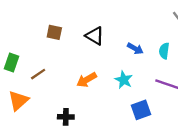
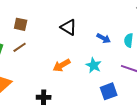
brown square: (54, 32) -> (21, 24), moved
brown line: (38, 74) -> (20, 47), moved

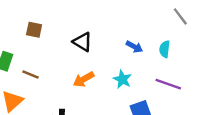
black triangle: (69, 27) -> (82, 42), moved
brown line: (20, 47) -> (30, 74), moved, turned 56

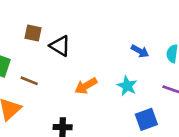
black triangle: (82, 42) -> (60, 46), moved

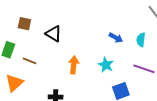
brown square: (33, 33) -> (24, 24), moved
orange arrow: (86, 86) -> (74, 65), turned 126

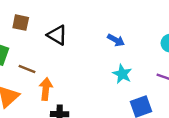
blue arrow: (116, 38) -> (116, 40), moved
orange arrow: (74, 65) -> (46, 89), moved

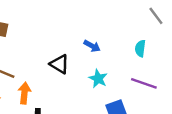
black triangle: (57, 35) -> (59, 64), moved

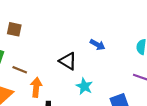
cyan star: (98, 79) -> (84, 86), moved

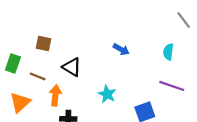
brown square: (14, 29) -> (44, 44), moved
black triangle: (68, 61) -> (72, 67), moved

